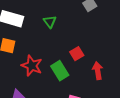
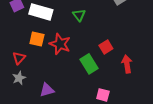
red star: (32, 66) -> (60, 44), moved

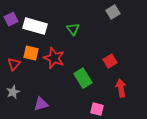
red square: (106, 47) -> (110, 61), moved
red triangle: (19, 58) -> (14, 64), moved
red arrow: (127, 64) -> (121, 88), moved

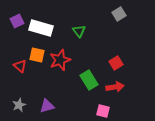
red star: (54, 58) -> (60, 60), turned 30
red triangle: (14, 64) -> (20, 66), turned -32
red arrow: (121, 88) -> (115, 87), moved, turned 90
gray star: (13, 92) -> (19, 105), moved

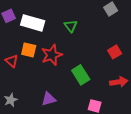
red square: (116, 63) -> (115, 52), moved
red arrow: (115, 87) -> (119, 82), moved
purple triangle: (47, 106) -> (49, 99), moved

